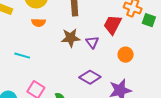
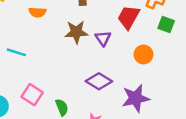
green square: (149, 20) -> (166, 24), moved

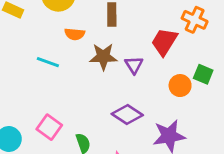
orange semicircle: (37, 12) -> (75, 34), moved
green square: (166, 24) -> (203, 74), moved
cyan line: (16, 52) -> (48, 62), moved

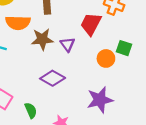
orange semicircle: (75, 34) -> (18, 23), size x1.5
purple diamond: (127, 114) -> (53, 78), moved

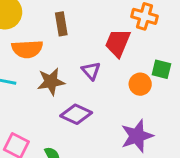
brown star: (42, 39) -> (51, 82), moved

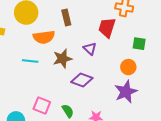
orange circle: (140, 84) -> (128, 67), moved

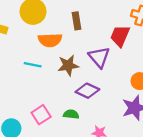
purple triangle: (90, 49) -> (99, 57), size x1.5
pink square: (42, 105) -> (41, 115), turned 30
green semicircle: (68, 111) -> (71, 114), moved, turned -56

